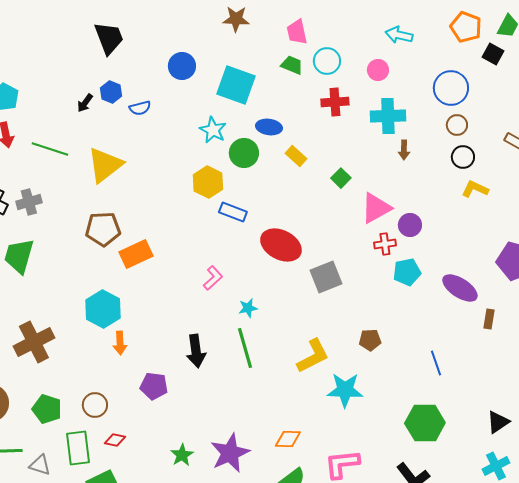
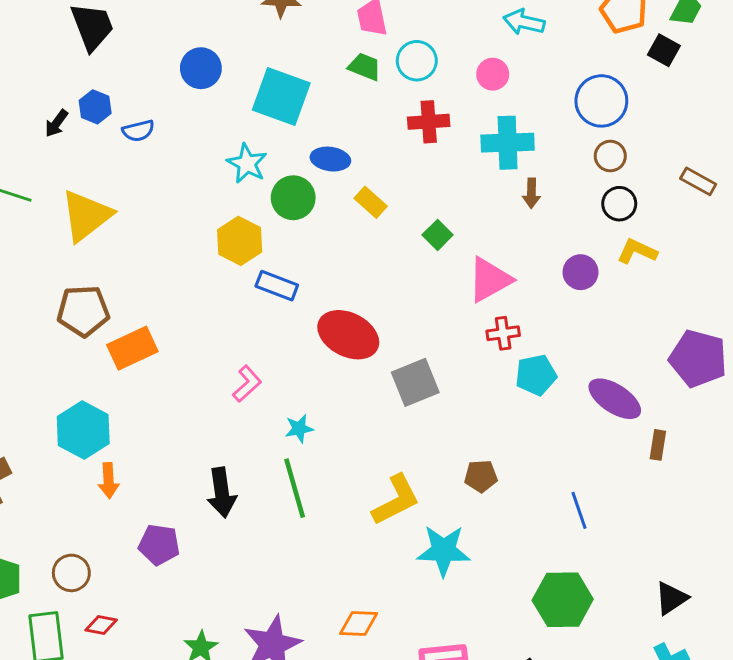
purple circle: (410, 225) -> (581, 272), moved

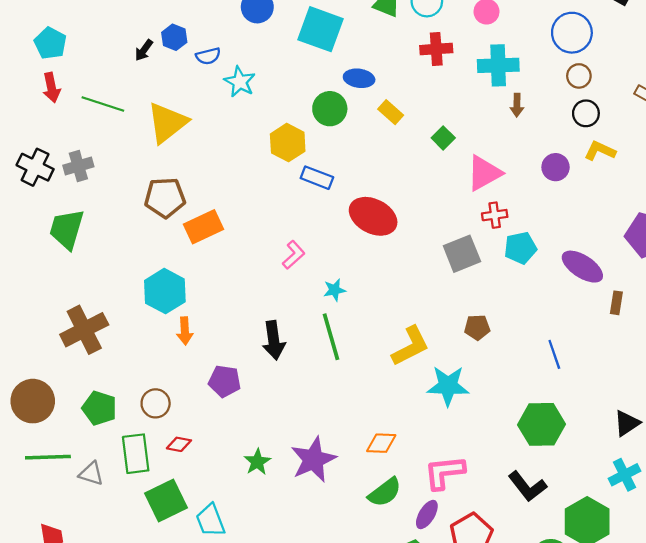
cyan star: (247, 163) -> (240, 82), moved
gray square: (415, 382) -> (462, 254), moved

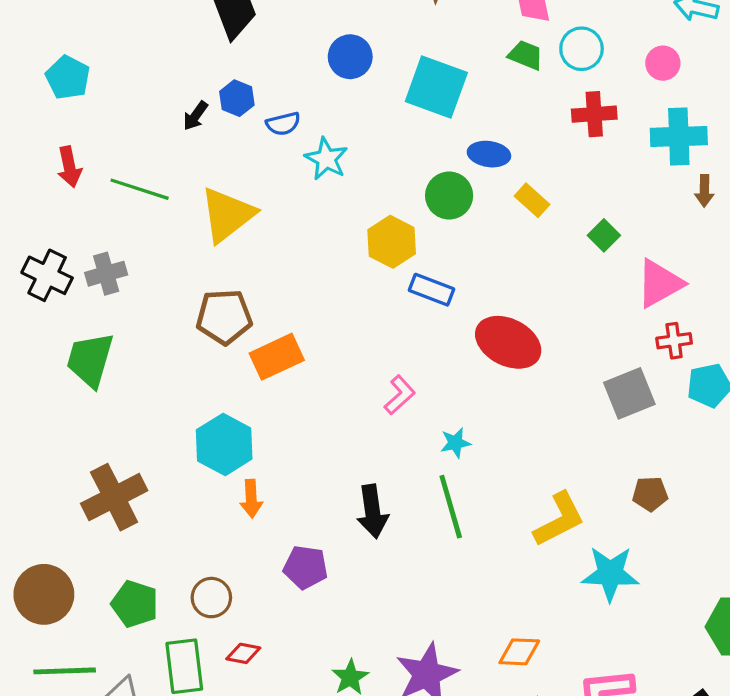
cyan pentagon: (50, 43) -> (68, 77), moved

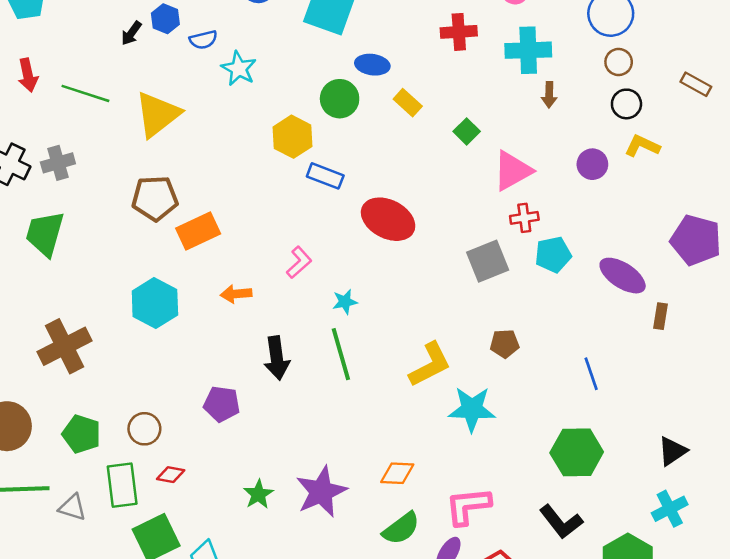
orange arrow: (251, 499) -> (236, 294), moved, turned 88

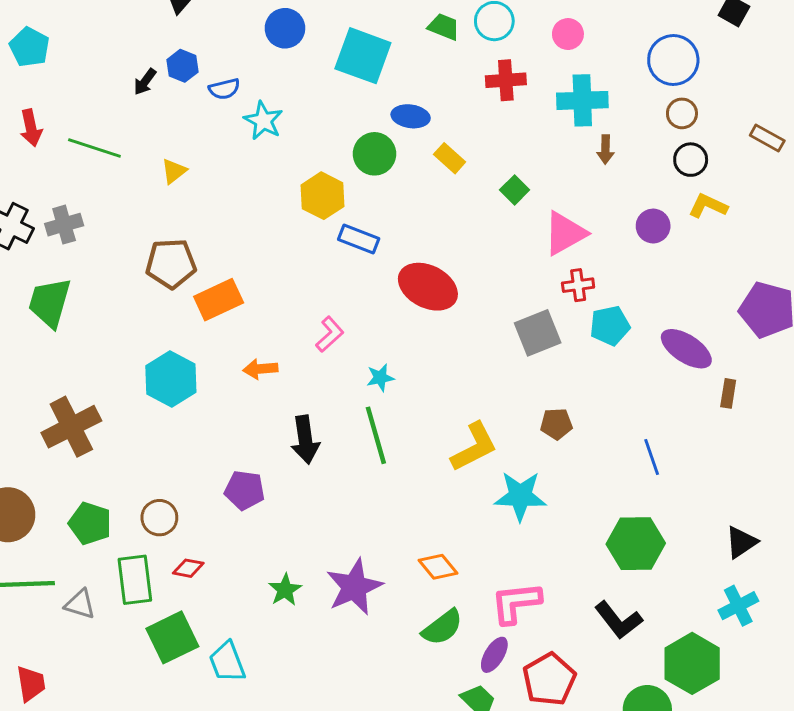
yellow triangle: (158, 114) -> (174, 171), size x0.5
orange diamond: (397, 473) -> (438, 567), turned 48

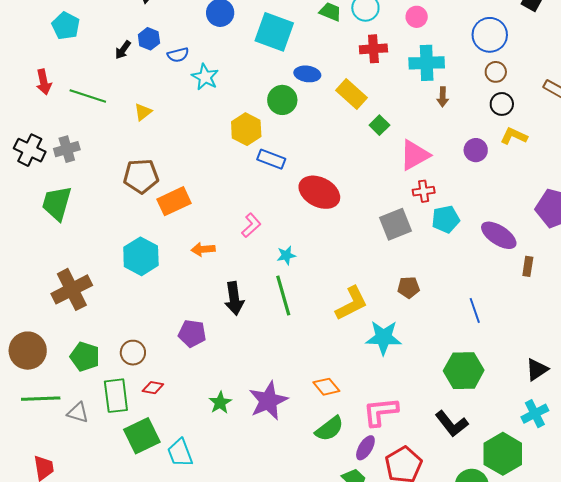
cyan pentagon: (29, 47) -> (66, 26), moved
yellow rectangle: (450, 158) -> (351, 94), moved, size x1.4

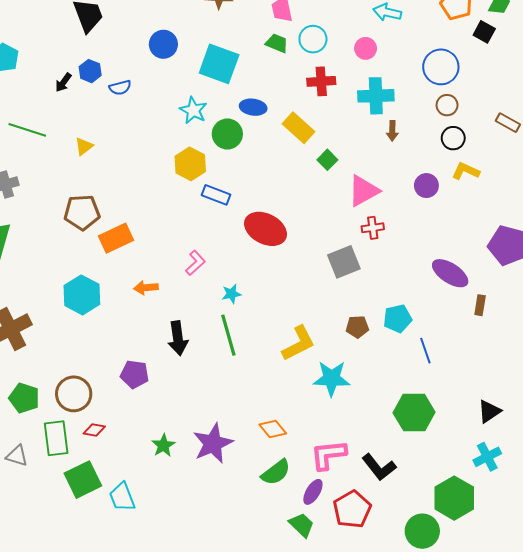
cyan star: (205, 77) -> (193, 110), moved
cyan pentagon: (446, 219) -> (398, 319), moved
brown circle: (133, 353) -> (74, 394), size x1.4
black L-shape: (452, 424) -> (379, 467), moved

